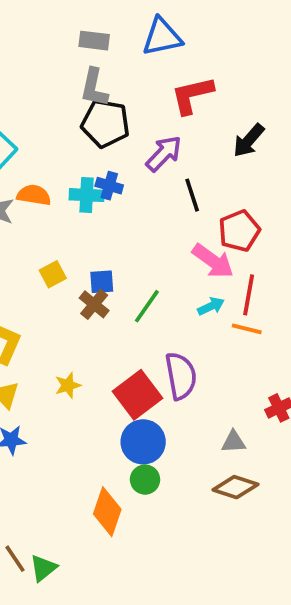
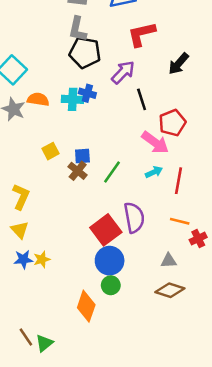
red line: (249, 295) -> (178, 181), moved
orange line: (247, 329) -> (180, 221), moved
yellow star: (68, 385) -> (42, 259), moved

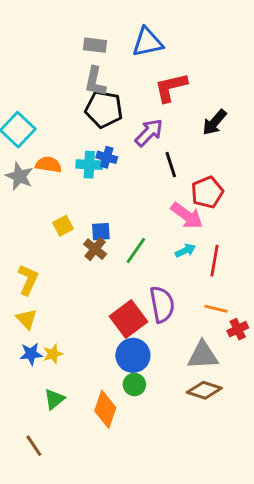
gray triangle: (169, 261) -> (203, 355), size x1.6
green triangle: (44, 343) -> (54, 399), moved

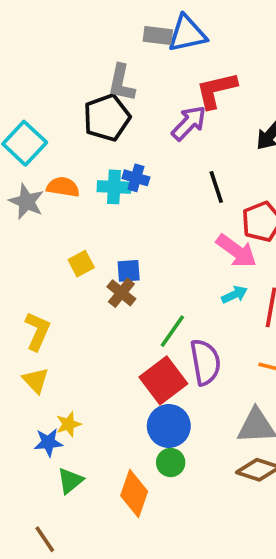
gray rectangle: (95, 45) -> (158, 35), moved
black pentagon: (104, 109) -> (107, 118), moved, turned -30
purple arrow: (149, 133) -> (189, 123), moved
green line: (136, 251) -> (172, 331), moved
blue star: (31, 354) -> (48, 442), moved

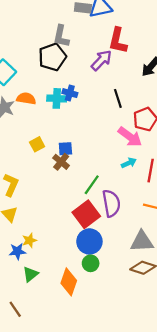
red L-shape: (216, 90) -> (118, 41), turned -64

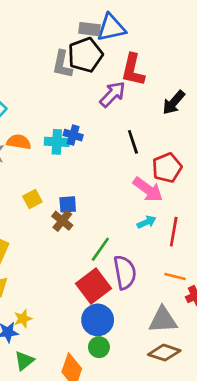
black pentagon: (52, 57) -> (85, 55), moved

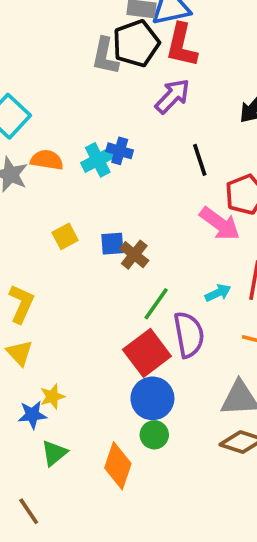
red L-shape: (133, 70) -> (182, 45), moved
cyan cross: (57, 142) -> (98, 160), turned -30
brown cross: (62, 221) -> (134, 255), moved
cyan arrow: (147, 222) -> (218, 293), moved

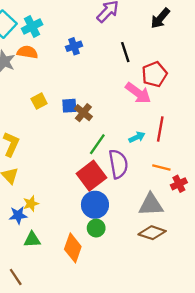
blue cross: (120, 151) -> (74, 46), turned -35
cyan cross: (98, 160) -> (32, 26), moved
green triangle: (54, 453) -> (32, 240), turned 36

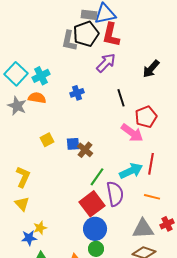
cyan arrow: (137, 137) -> (131, 171), size x1.6
red cross: (179, 184) -> (167, 224), moved

